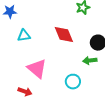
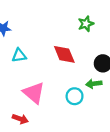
cyan circle: (73, 82) -> (75, 96), moved

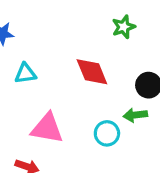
pink triangle: (34, 93) -> (47, 128), turned -30

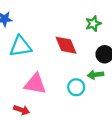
green star: (124, 27) -> (93, 24), moved
cyan triangle: (25, 73) -> (20, 46), size x1.5

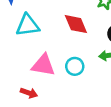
cyan circle: (76, 87) -> (75, 66), moved

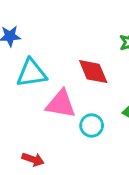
pink triangle: (43, 65) -> (61, 104), moved

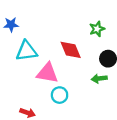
cyan circle: (92, 125) -> (60, 95), moved

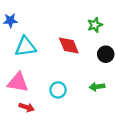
pink triangle: (47, 73) -> (18, 82), moved
green arrow: (99, 79) -> (97, 87), moved

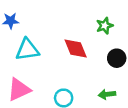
pink triangle: (18, 82) -> (19, 90), turned -35

